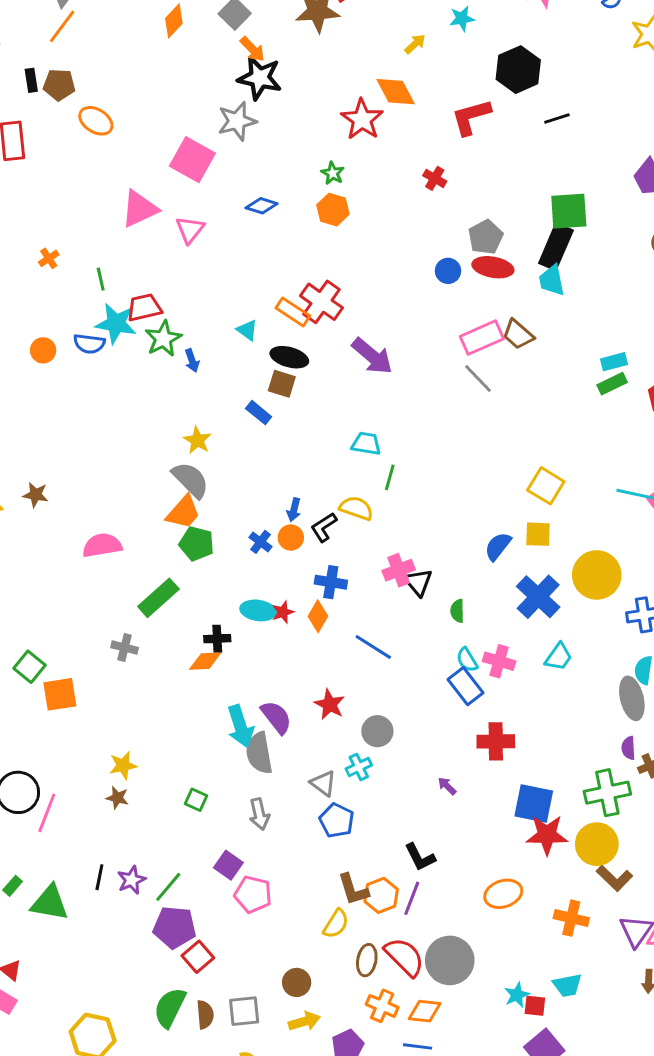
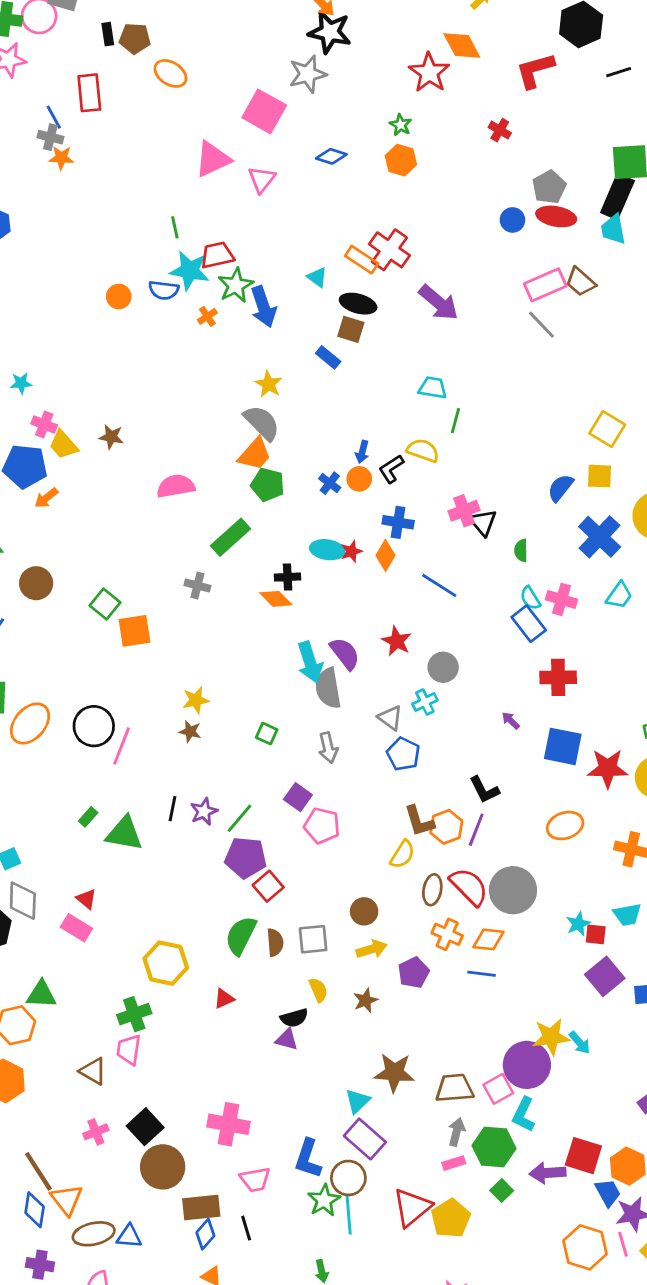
orange cross: (49, 258) -> (207, 316), moved
blue arrow: (192, 361) -> (263, 307), size x1.8
orange diamond: (205, 661) -> (276, 599), turned 48
blue square: (534, 804) -> (563, 746), moved

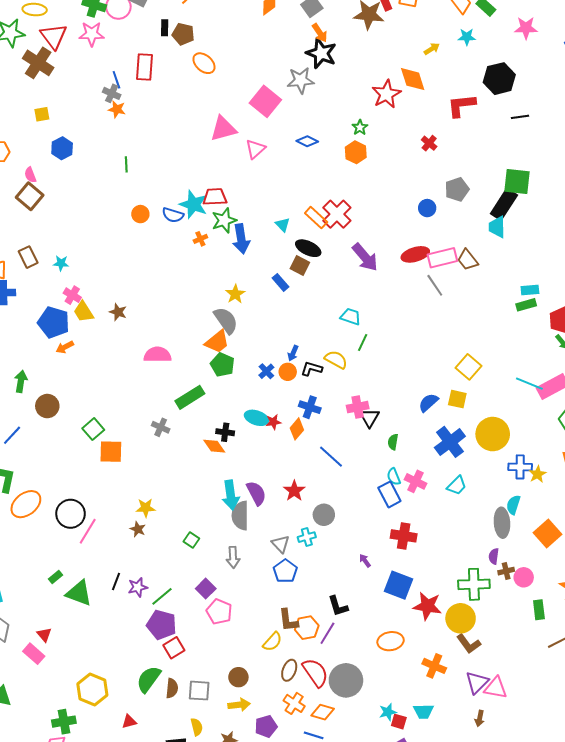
red ellipse: (556, 216) -> (415, 254), moved, turned -36
green line: (175, 227) -> (126, 164), moved
black L-shape: (391, 469) -> (311, 369), turned 40

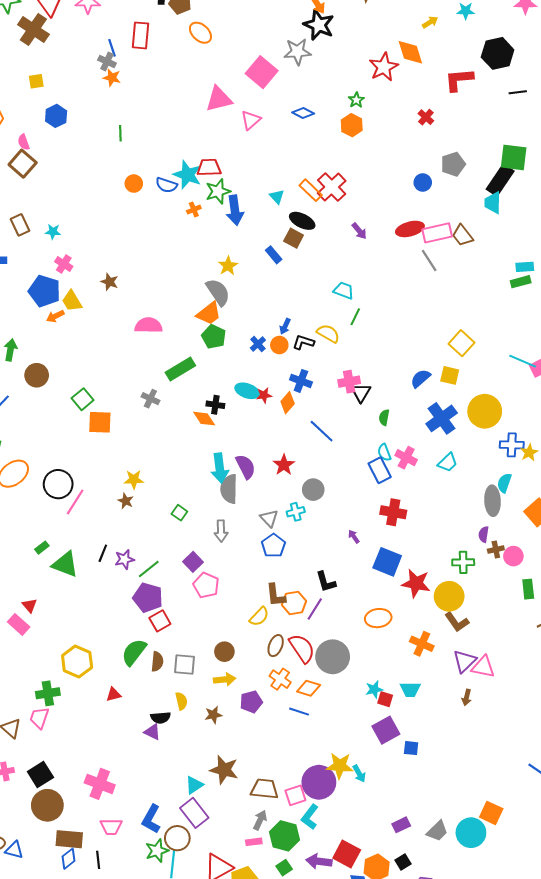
purple arrow: (365, 257) -> (359, 231), size x0.6
yellow trapezoid: (83, 312) -> (72, 301), moved
green cross: (474, 584) -> (463, 562), size x0.7

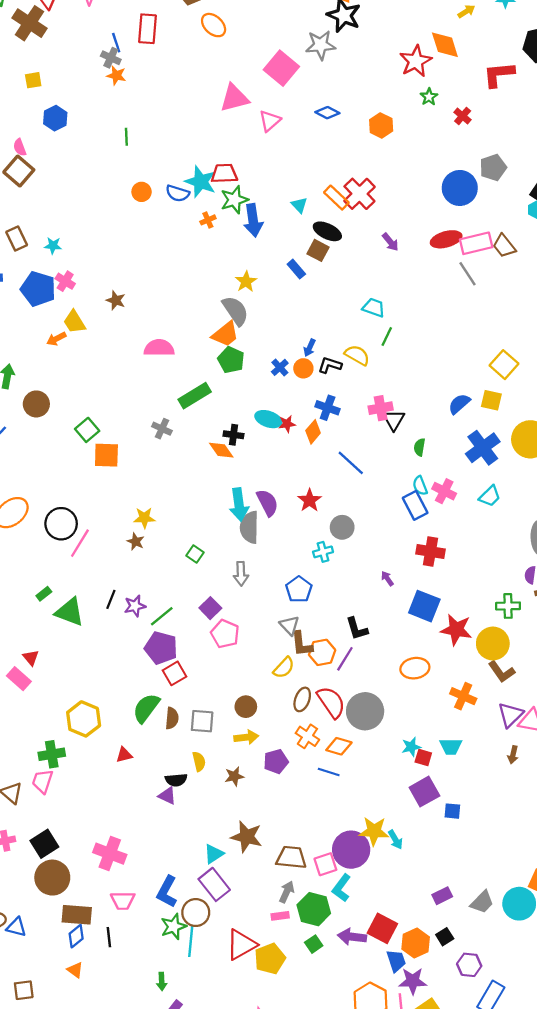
green star: (356, 100) -> (429, 97), moved
blue circle: (423, 182) -> (460, 188), size x1.8
blue pentagon: (44, 291) -> (38, 289), moved
gray triangle: (269, 518) -> (289, 625), moved

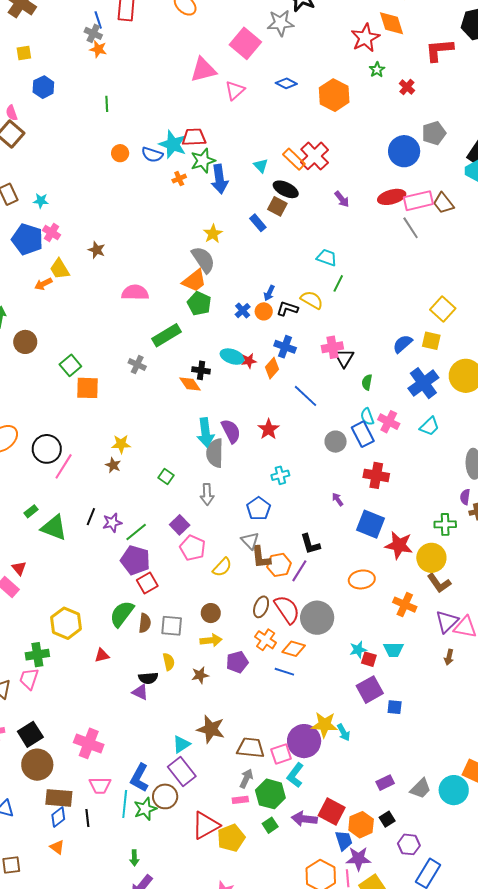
orange hexagon: (381, 125) -> (334, 95), size x1.4
gray circle: (342, 527) -> (336, 442), moved
yellow semicircle: (284, 668) -> (222, 567), moved
cyan line: (191, 941) -> (125, 804), moved

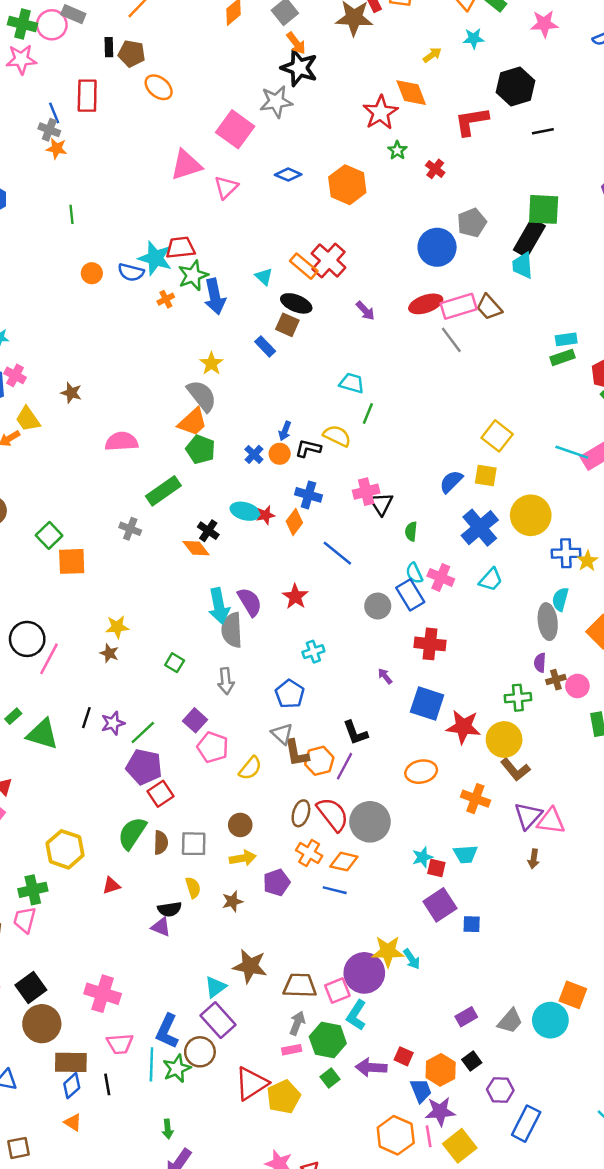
black cross: (201, 370) -> (208, 531), turned 30
red square: (332, 812) -> (404, 1056), size x0.6

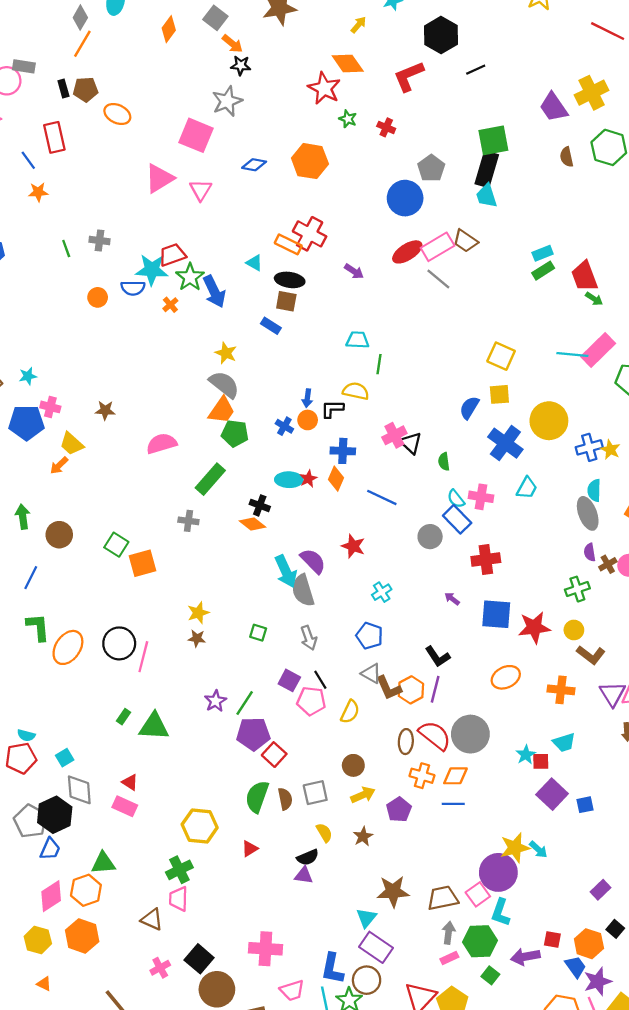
black star: (299, 68) -> (241, 65), size x0.6
gray cross: (49, 130) -> (100, 241), moved
black line: (86, 718) -> (320, 680), moved, turned -36
yellow circle: (504, 740) -> (574, 630), size x0.6

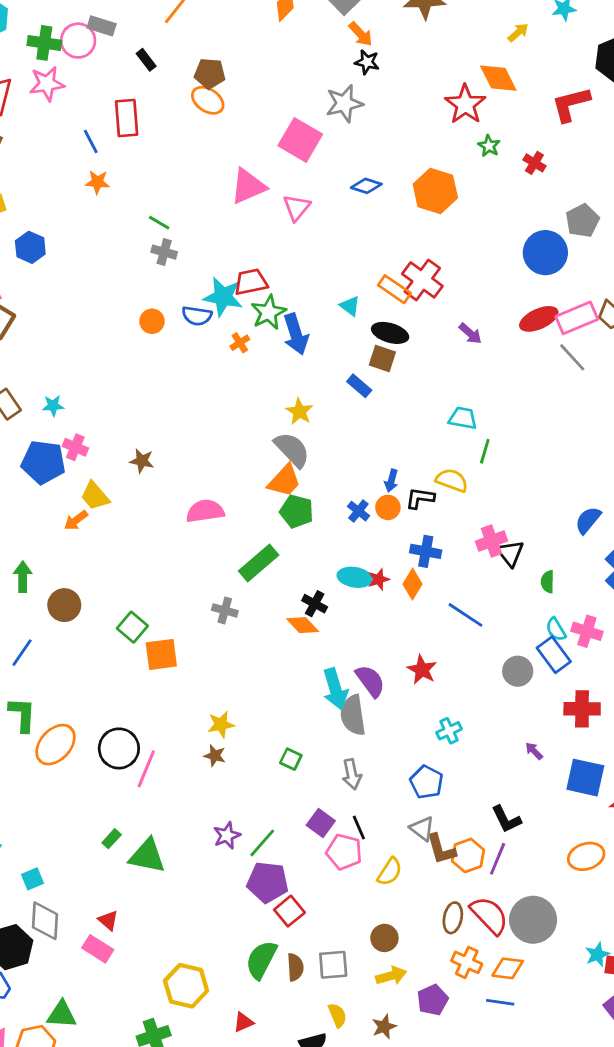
black rectangle: (63, 89) -> (146, 60), turned -30
brown pentagon: (85, 89) -> (210, 73), moved
green line: (66, 248) -> (159, 223), moved, turned -48

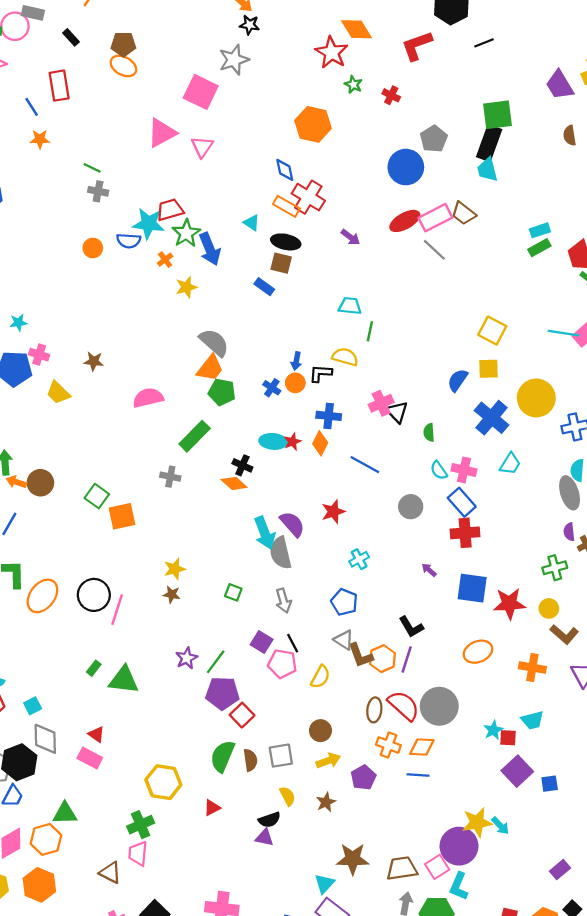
blue diamond: (366, 186) -> (285, 170), moved, turned 65
yellow star: (299, 411) -> (186, 287), moved, turned 30
orange arrow: (76, 520) -> (16, 482), moved, turned 60
blue rectangle: (554, 655) -> (462, 502), moved
red star: (422, 670) -> (333, 512), turned 30

